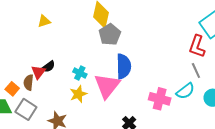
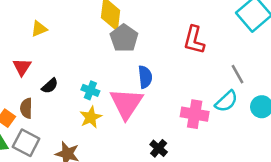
red L-shape: (197, 46) -> (194, 40), moved
blue semicircle: (124, 66) -> (145, 77), size x0.7
red triangle: (38, 72) -> (22, 67), moved

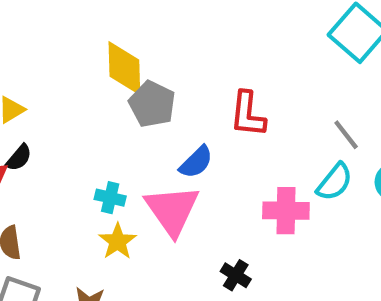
red L-shape: (194, 40) -> (248, 114), moved
blue semicircle: (145, 77) -> (196, 162), turned 60
black semicircle: (50, 86) -> (19, 158), moved

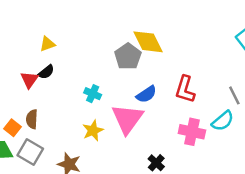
yellow diamond: (124, 68) -> (148, 42), moved, turned -36
red L-shape: (248, 114) -> (185, 89), moved
cyan cross: (110, 198) -> (93, 94), moved

